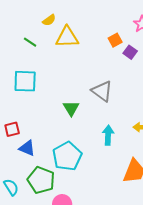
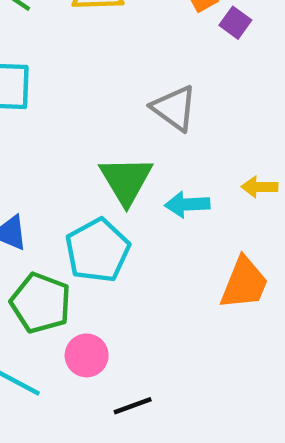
green triangle: (71, 108) -> (126, 180), moved, size x1.5
cyan arrow: (108, 135) -> (187, 204), turned -96

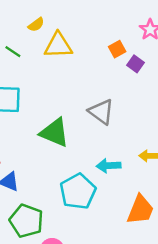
green triangle: (126, 180) -> (55, 133), moved, turned -36
cyan pentagon: (98, 250) -> (78, 191), moved

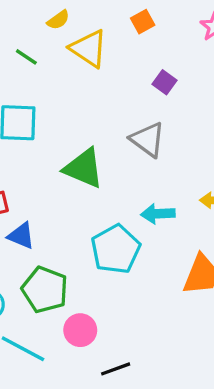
yellow triangle: (58, 45) -> (89, 49), turned 36
orange square: (117, 49) -> (143, 22), moved
purple square: (135, 64) -> (165, 82), moved

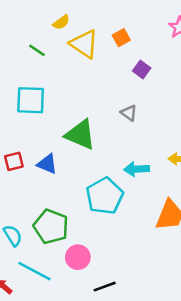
orange square: (143, 22) -> (121, 38), moved
gray triangle: (148, 140) -> (129, 113), size x0.6
blue triangle: (21, 236) -> (47, 164), moved

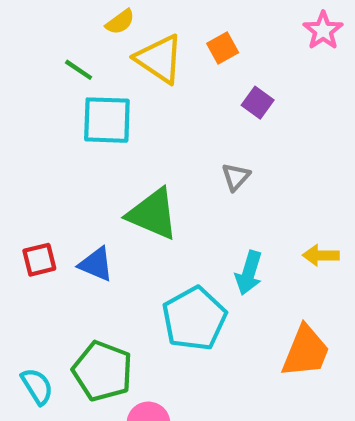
cyan square: (31, 100) -> (107, 120), moved
gray triangle: (129, 113) -> (236, 177), turned 36
cyan arrow: (137, 169) -> (249, 273), turned -70

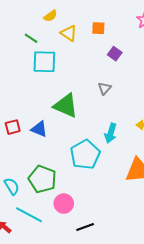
orange square: (223, 48) -> (98, 28), turned 32
yellow triangle: (159, 59) -> (69, 33), size x0.7

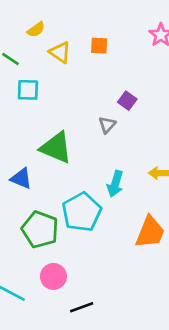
purple square: (115, 54) -> (127, 101), moved
cyan square: (44, 62) -> (28, 90), size x0.7
green pentagon: (42, 179) -> (40, 229), moved

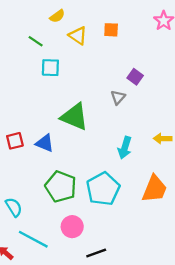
cyan pentagon: (82, 212) -> (103, 189), moved

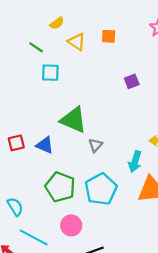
purple square: (135, 77) -> (132, 81), turned 32
gray triangle: (118, 97) -> (95, 145), moved
cyan arrow: (125, 148) -> (135, 162), moved

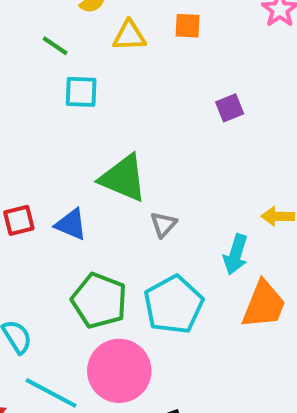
yellow triangle: (77, 42) -> (129, 36), turned -36
pink circle: (71, 225) -> (119, 371), size x1.6

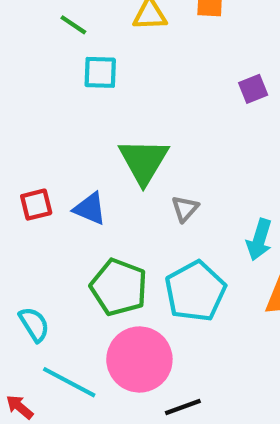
green triangle: (123, 178) -> (144, 161), turned 38

